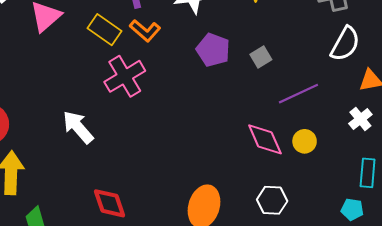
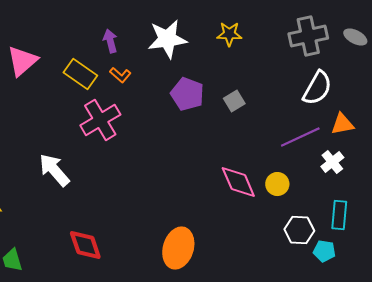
orange L-shape: (145, 31) -> (120, 75), size x0.7
purple line: (298, 94) -> (300, 137), moved
white hexagon: (272, 200) -> (299, 230), moved

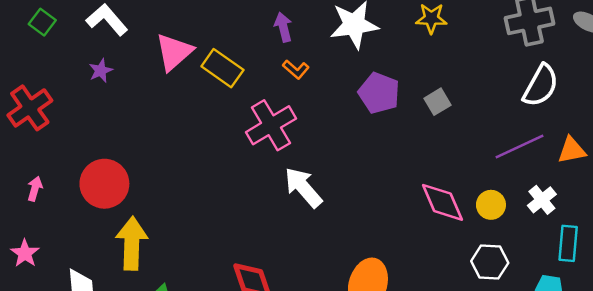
yellow rectangle: (80, 74) -> (222, 68), moved
orange triangle: (342, 124) -> (572, 150), moved
white cross: (332, 162) -> (542, 200), moved
white arrow: (54, 170) -> (303, 187), moved
white hexagon: (299, 230) -> (490, 262), moved

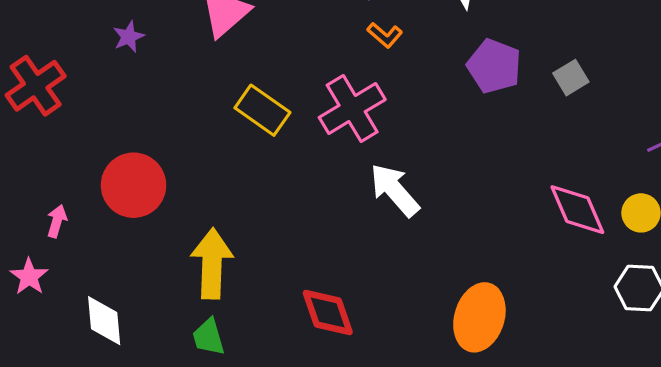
yellow rectangle: (222, 68) -> (262, 110), moved
pink arrow: (35, 189) -> (57, 221), moved
yellow arrow: (132, 243) -> (212, 264), moved

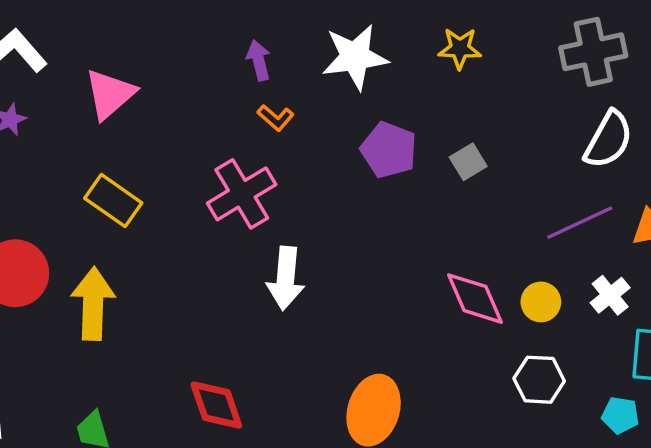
yellow rectangle: (262, 110) -> (113, 201), moved
white arrow: (395, 190) -> (286, 278), turned -134
yellow arrow: (212, 264) -> (93, 304), moved

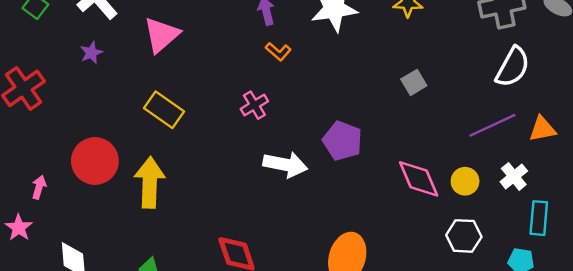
purple pentagon: (389, 150) -> (342, 141), moved
pink cross: (242, 194) -> (254, 105), size x0.6
white arrow: (286, 278) -> (285, 165), turned -84

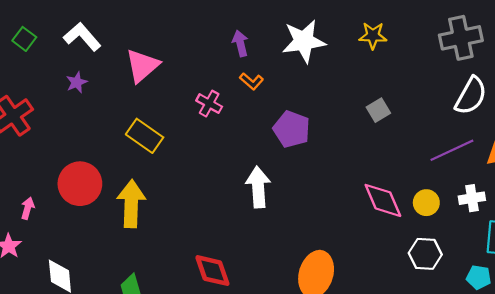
pink cross: (254, 105) -> (209, 104), moved, turned -30
purple pentagon: (342, 141) -> (292, 129), moved
white arrow: (285, 165) -> (258, 187), turned -105
white cross: (514, 176) -> (472, 198), turned 30

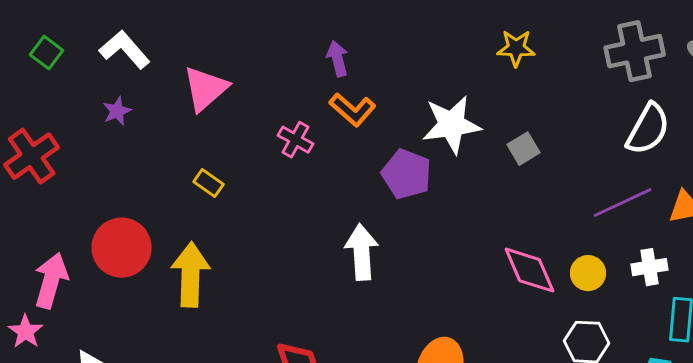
white star: (304, 41) -> (452, 125), moved
orange L-shape: (251, 81) -> (353, 110), size x1.4
yellow rectangle: (145, 136) -> (209, 183), size x0.6
pink arrow: (28, 208) -> (51, 281), size x1.8

